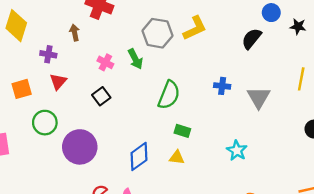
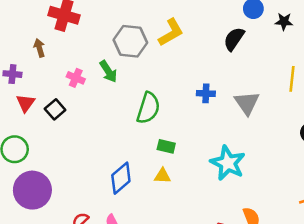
black square: (101, 96) -> (55, 109), moved
purple circle: (80, 147) -> (32, 190), moved
cyan star: (237, 151) -> (228, 163), size x1.5

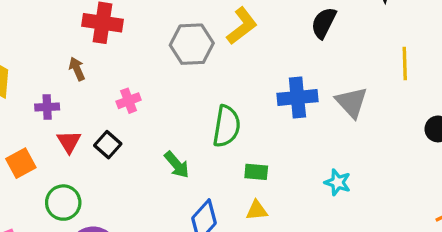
green arrow: (108, 71) -> (177, 165), moved
pink cross: (76, 78) -> (129, 101), turned -36
blue cross: (206, 93) -> (297, 98), size x1.6
cyan star: (228, 163) -> (338, 182), size x0.6

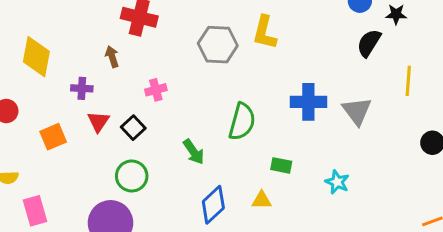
black semicircle: (324, 23) -> (369, 43), moved
yellow L-shape: (242, 26) -> (265, 32), turned 136
green rectangle: (256, 172) -> (281, 165), moved
green circle: (63, 203) -> (132, 176), moved

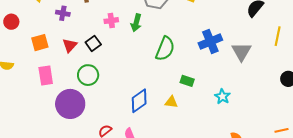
blue cross: (308, 102) -> (210, 42), turned -30
red triangle: (98, 122) -> (70, 45), moved
green arrow: (194, 152) -> (136, 23), moved, turned 42
pink rectangle: (35, 211) -> (46, 76), moved

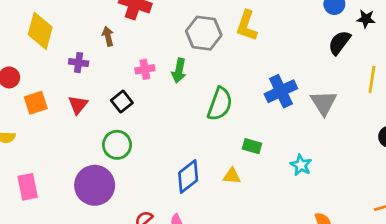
orange square: (40, 43) -> (36, 103), moved
red triangle: (70, 45) -> (78, 105), moved
pink rectangle: (46, 76) -> (28, 187), moved

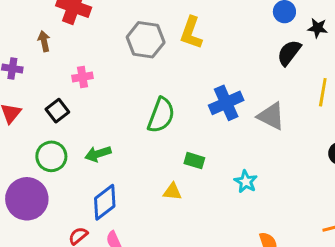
green arrow: (179, 71) -> (98, 154), moved, turned 60
gray triangle: (324, 103) -> (271, 116), turned -32
blue diamond: (188, 176) -> (105, 202), moved

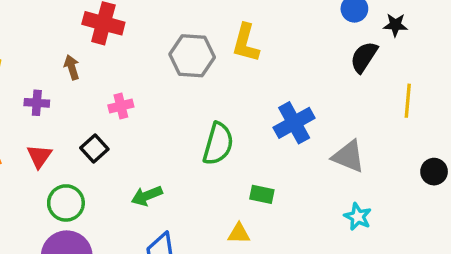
gray triangle: (271, 116) -> (348, 156), moved
green circle: (51, 156) -> (66, 203), moved
cyan star: (246, 182) -> (358, 217), moved

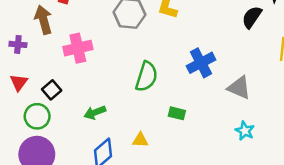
brown arrow: (72, 67) -> (43, 20), size x1.6
pink cross: (121, 106) -> (78, 48), size x1.6
black square: (94, 148) -> (52, 90), moved
yellow triangle: (239, 233) -> (140, 140), moved

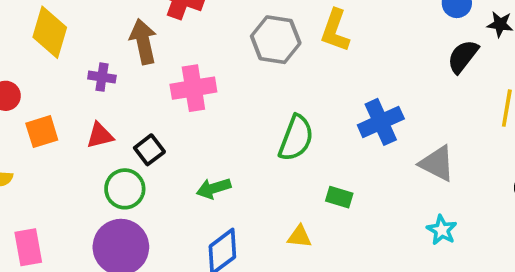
red triangle: (19, 82) -> (100, 135), turned 36
yellow triangle: (140, 140) -> (299, 237), moved

